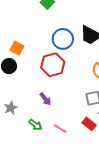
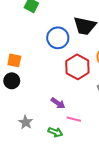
red hexagon: (53, 65) -> (77, 67), moved
pink line: (60, 129) -> (74, 119), moved

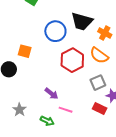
orange square: (14, 60) -> (25, 51), moved

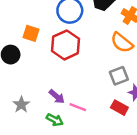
red hexagon: (72, 60) -> (66, 45), moved
purple arrow: (51, 94) -> (57, 97), moved

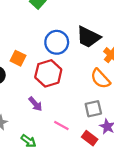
purple arrow: (57, 97) -> (35, 104), moved
pink line: (78, 107) -> (61, 125), moved

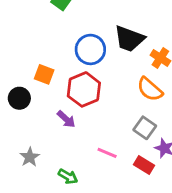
purple arrow: (35, 104) -> (66, 119), moved
gray square: (93, 109) -> (145, 128), turned -36

